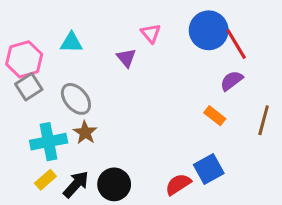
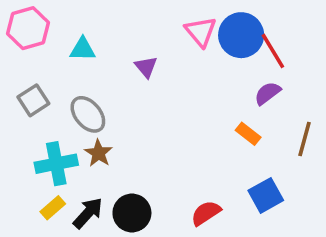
pink triangle: (151, 33) -> (201, 32), moved, size x1.4
pink hexagon: (24, 59) -> (28, 28), moved
blue square: (209, 169) -> (266, 195), moved

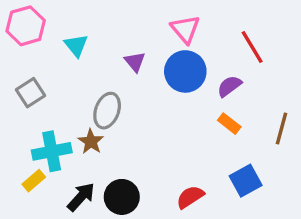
blue circle: (241, 35) -> (185, 71), moved
cyan triangle: (83, 49) -> (76, 45), turned 50
purple semicircle: (268, 93) -> (229, 86), moved
gray ellipse: (88, 114) -> (107, 111), moved, turned 60
yellow rectangle: (53, 208) -> (34, 181), moved

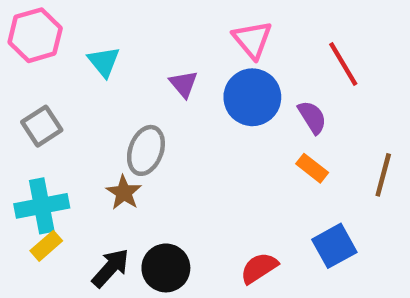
purple semicircle: (229, 86) -> (312, 117), turned 95
cyan cross: (52, 151) -> (42, 206), moved

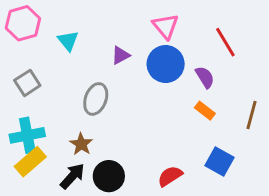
purple triangle: (184, 84) -> (120, 55), turned 42
brown star: (124, 193) -> (81, 144), moved
yellow rectangle: (46, 246) -> (30, 162), size x1.5
blue square: (334, 246) -> (219, 162), turned -32

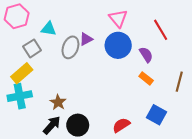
cyan triangle: (68, 41) -> (49, 29), turned -42
gray square: (27, 83) -> (32, 48), moved
gray ellipse: (96, 99) -> (70, 47), moved
yellow rectangle: (30, 162) -> (22, 73), moved

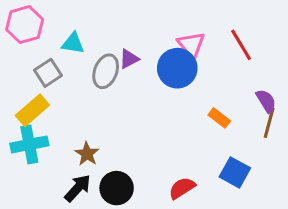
pink triangle: (118, 18) -> (191, 45), moved
purple semicircle: (146, 55) -> (266, 101), moved

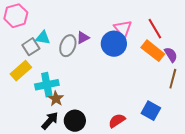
cyan triangle: (73, 43) -> (43, 38), moved
purple semicircle: (266, 101) -> (171, 55), moved
orange rectangle: (219, 118) -> (153, 51), moved, size x1.6
cyan cross: (29, 144) -> (47, 85), moved

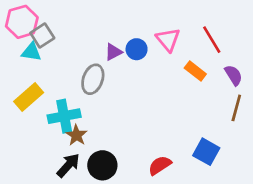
cyan triangle: (43, 38) -> (31, 52), moved
blue circle: (114, 44) -> (137, 49), moved, size x0.6
gray ellipse: (68, 46) -> (93, 79), moved
gray square: (31, 47) -> (42, 36), moved
orange rectangle: (153, 51) -> (195, 71), moved, size x0.7

